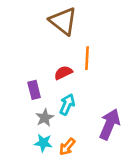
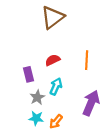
brown triangle: (63, 21) -> (53, 17), turned 45
orange line: (87, 58) -> (87, 60), moved

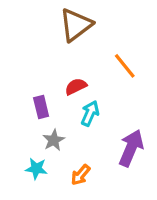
orange line: (87, 60) -> (125, 66), moved, turned -42
cyan arrow: (56, 86) -> (90, 113), moved
cyan star: (36, 118) -> (36, 169), moved

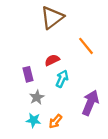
cyan star: (36, 169) -> (34, 120), moved

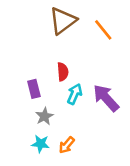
orange line: (86, 46) -> (103, 30), moved
red semicircle: (52, 60) -> (63, 72), turned 112
purple arrow: (90, 103) -> (106, 98), moved, turned -65

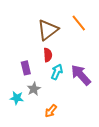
brown triangle: (63, 21) -> (48, 30), moved
cyan star: (41, 144) -> (17, 98), moved

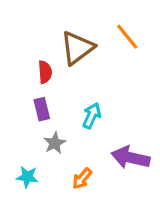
red semicircle: (48, 55) -> (45, 72), moved
purple arrow: (81, 75) -> (130, 158), moved, turned -35
cyan star: (17, 98) -> (27, 177), moved

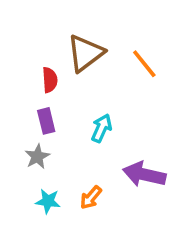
orange line: (127, 37) -> (144, 64), moved
gray star: (55, 143) -> (37, 157), moved
cyan star: (27, 177) -> (48, 201), moved

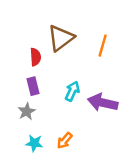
orange line: (144, 64) -> (103, 46), turned 55
purple arrow: (144, 174) -> (103, 103), moved

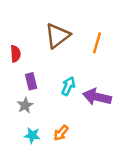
red semicircle: (35, 57) -> (15, 54), moved

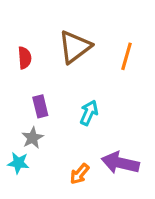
red semicircle: (15, 54) -> (25, 58), moved
purple arrow: (97, 97) -> (120, 163), moved
cyan star: (32, 135) -> (18, 163), moved

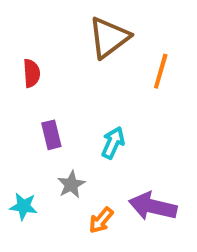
brown triangle: (75, 47) -> (109, 37), moved
gray star: (32, 138) -> (71, 184), moved

